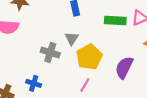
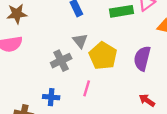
gray cross: (50, 52) -> (61, 61), turned -30
pink line: (85, 85) -> (87, 88), moved

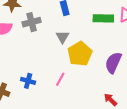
gray cross: (61, 61) -> (32, 22), moved

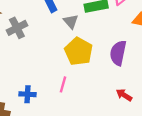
gray triangle: (62, 37) -> (71, 21), moved

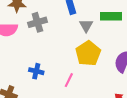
blue cross: (27, 94) -> (36, 71), moved

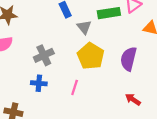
gray cross: (37, 22) -> (44, 55), moved

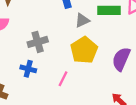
gray triangle: (84, 27) -> (82, 20), turned 35

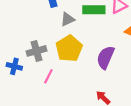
gray cross: (38, 42) -> (37, 51), moved

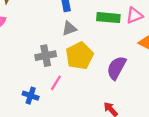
gray triangle: (68, 19) -> (69, 28), moved
blue cross: (14, 66) -> (31, 96), moved

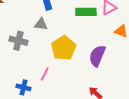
gray triangle: (69, 28) -> (41, 24), moved, turned 32
gray cross: (46, 56) -> (18, 41), moved, turned 30

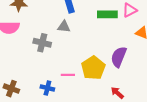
yellow pentagon: (64, 48) -> (93, 68), moved
pink line: (45, 74) -> (68, 75), turned 64

